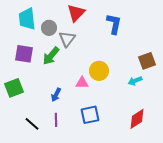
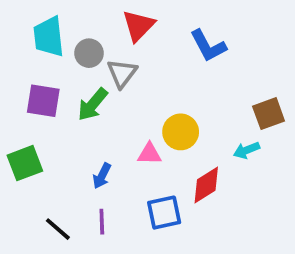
blue L-shape: (114, 24) -> (208, 46), turned 140
red diamond: (137, 119) -> (206, 185), moved

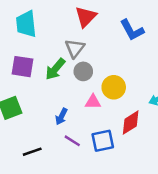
gray circle: (89, 53) -> (83, 71), moved
purple line: (102, 222) -> (72, 141), moved, turned -56
black line: (58, 229) -> (32, 152), turned -60

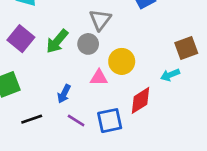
gray triangle: (75, 48) -> (100, 20), moved
purple square: (22, 67) -> (21, 39), turned 30
black line: (32, 152) -> (32, 119), moved

